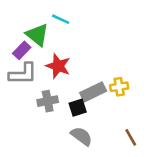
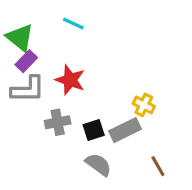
green triangle: (37, 35) -> (20, 38), moved
yellow cross: (119, 87) -> (144, 105), turned 36
gray rectangle: (93, 92) -> (125, 130), moved

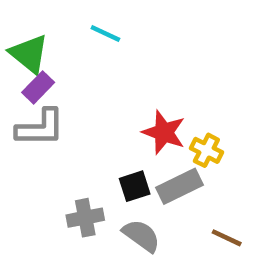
red star: (70, 80) -> (164, 132), moved
gray cross: (58, 122) -> (85, 218), moved
brown line: (158, 166) -> (227, 238), turned -35

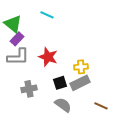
red star: (164, 132) -> (48, 57), moved
yellow cross: (206, 150) -> (81, 67), moved, turned -32
gray cross: (85, 218) -> (29, 89), moved

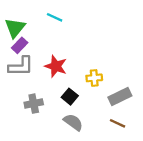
green triangle: (13, 24) -> (15, 28), turned 30
black square: (60, 83) -> (70, 97), turned -32
gray rectangle: (80, 83) -> (120, 97), moved

